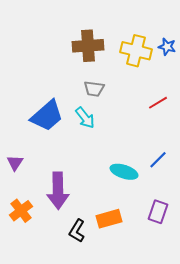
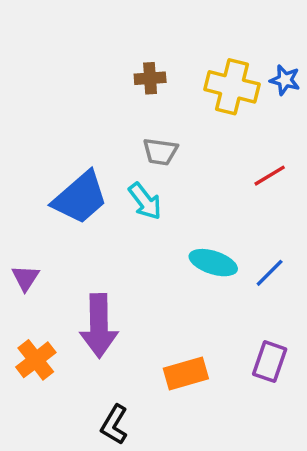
brown cross: (88, 46) -> (150, 78), size x0.6
cyan ellipse: (124, 172) -> (213, 263), moved
black L-shape: (77, 231) -> (114, 425), moved

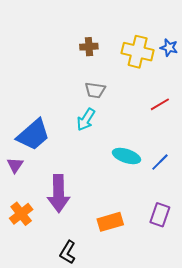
blue trapezoid: (80, 198) -> (33, 135), moved
cyan arrow: (145, 201) -> (86, 120), turned 70

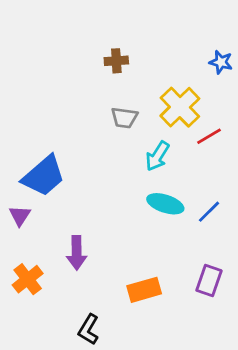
yellow cross: (138, 52) -> (180, 107), moved, turned 32
cyan arrow: (86, 120) -> (157, 156), moved
purple arrow: (59, 193) -> (77, 253), size x0.7

